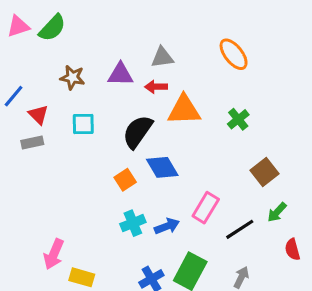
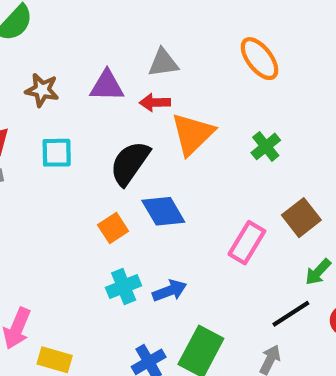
orange triangle: (184, 110) -> (193, 134), turned -42
pink rectangle: (206, 208) -> (247, 243), moved
black line: (240, 229) -> (291, 314), moved

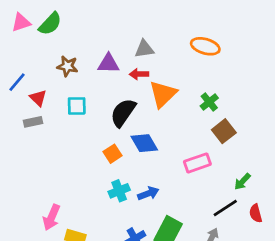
orange ellipse: (259, 59) -> (205, 46), turned -36
brown square: (301, 218) -> (224, 131), moved
pink rectangle: (247, 243) -> (197, 163), turned 40

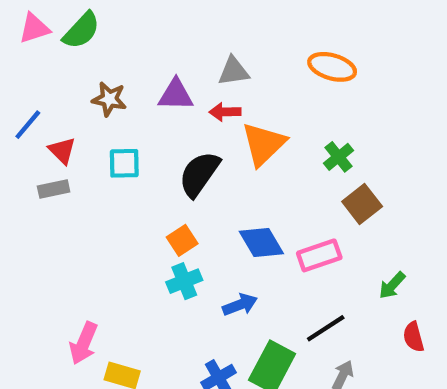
blue diamond: (144, 143) -> (261, 243), moved
cyan cross: (119, 191) -> (184, 281), moved
black line: (225, 208) -> (326, 328), moved

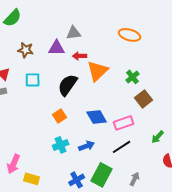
gray triangle: (234, 71) -> (74, 33), moved
cyan cross: (184, 281) -> (61, 145), moved
black line: (326, 328) -> (122, 147), moved

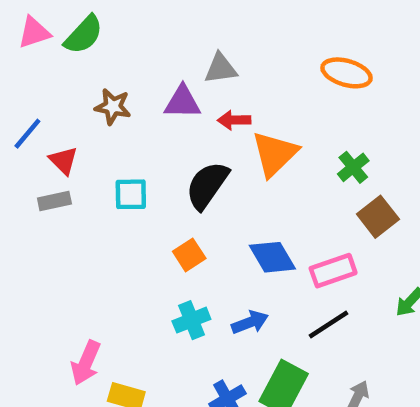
cyan square: (33, 80) -> (131, 194), moved

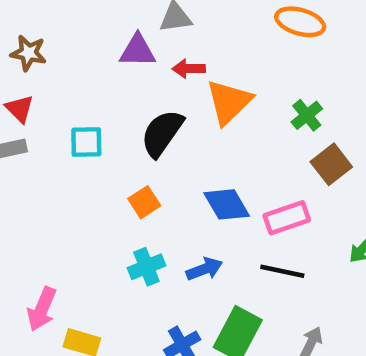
brown star: (113, 107) -> (28, 53), moved
black line: (329, 325) -> (282, 271), turned 45

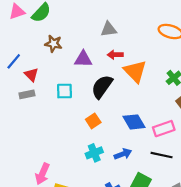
purple triangle: (138, 51) -> (83, 59), moved
brown star: (28, 53) -> (53, 44), moved
orange triangle: (229, 102) -> (135, 71), turned -30

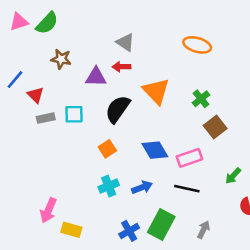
gray triangle: (109, 29) -> (125, 42), turned 42
red arrow: (115, 55) -> (121, 67), moved
gray rectangle: (27, 94) -> (46, 118), moved

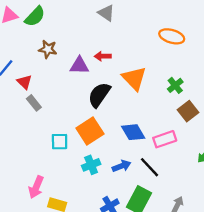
gray triangle: (125, 42) -> (106, 13), moved
cyan square: (74, 114) -> (60, 142), moved
gray rectangle: (46, 118) -> (34, 103), turned 63
orange square: (107, 149) -> (90, 131), size x1.6
black line: (187, 189) -> (150, 167), moved, turned 35

